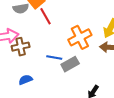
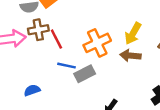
red line: (46, 16) -> (56, 39), moved
brown cross: (21, 47) -> (38, 30), moved

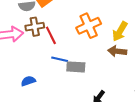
orange cross: (97, 43) -> (89, 26), moved
gray rectangle: (85, 74) -> (76, 67), turned 30

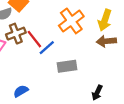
blue line: (60, 59) -> (47, 48), moved, turned -42

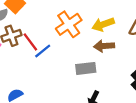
yellow arrow: (105, 20) -> (103, 24), turned 50
gray rectangle: (67, 66) -> (86, 68), moved

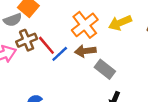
brown arrow: (104, 46) -> (85, 51), moved
gray rectangle: (86, 68) -> (105, 69), turned 48

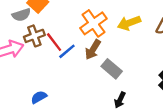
brown arrow: (85, 51) -> (93, 50), turned -54

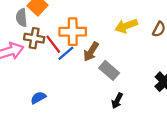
gray semicircle: (21, 15) -> (22, 18), turned 102
orange cross: (93, 23) -> (73, 32), moved, turned 35
brown cross: (34, 36) -> (34, 38), turned 30

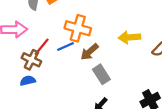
brown cross: (34, 38) -> (31, 60), moved
red line: (53, 44) -> (42, 47), moved, turned 60

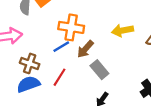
red line: (42, 47) -> (60, 77), moved
blue semicircle: (28, 81) -> (28, 84), size x1.5

